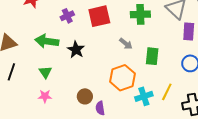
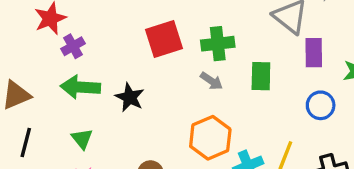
green cross: (140, 14) -> (218, 44), moved
purple cross: (67, 16) -> (73, 46), moved
green rectangle: (152, 56) -> (261, 76), moved

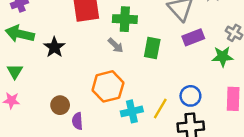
purple rectangle: (314, 53) -> (193, 37), turned 60
blue circle: (321, 105) -> (190, 96), moved

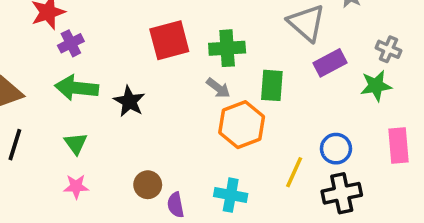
orange hexagon: (108, 86) -> (242, 125), moved
cyan cross: (132, 111) -> (231, 195), moved, turned 30

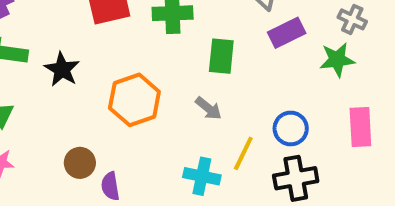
gray arrow: (218, 88) -> (208, 108), moved
orange hexagon: (242, 125) -> (134, 100), moved
cyan cross: (231, 195) -> (202, 176), moved

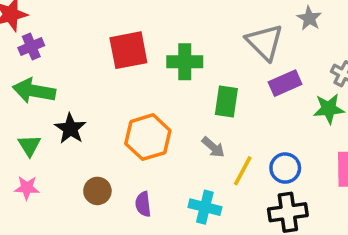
black star: (62, 69) -> (70, 129), moved
yellow line: (243, 153) -> (243, 171), moved
purple semicircle: (110, 186) -> (143, 204), moved

